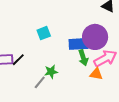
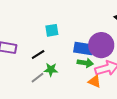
green arrow: (83, 58) -> (85, 63), turned -77
black line: (18, 60) -> (38, 54), moved

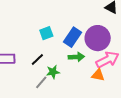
blue rectangle: (84, 48) -> (73, 37), moved, turned -54
green arrow: (85, 63) -> (76, 57), moved

